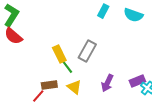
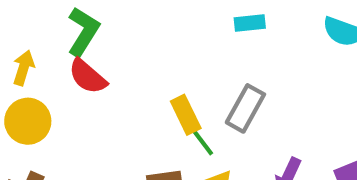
cyan rectangle: (103, 11) -> (250, 23), moved, turned 56

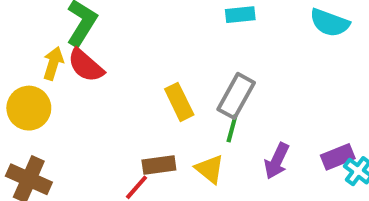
yellow arrow: (24, 68) -> (53, 63), moved
green line: (203, 143) -> (232, 128), moved, turned 52

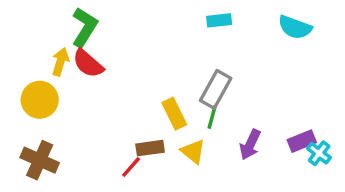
yellow rectangle: (179, 102) -> (174, 114), moved

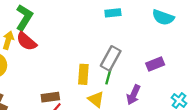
yellow rectangle: (174, 114) -> (83, 74), turned 30
purple rectangle: (302, 141) -> (155, 64), moved
brown rectangle: (150, 148) -> (50, 97), moved

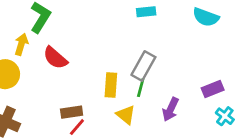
red semicircle: (26, 41) -> (55, 58), moved
purple rectangle: (155, 64) -> (213, 89), moved

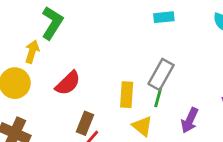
red semicircle: (55, 58) -> (68, 83), moved, turned -85
brown rectangle: (72, 112) -> (85, 123), turned -60

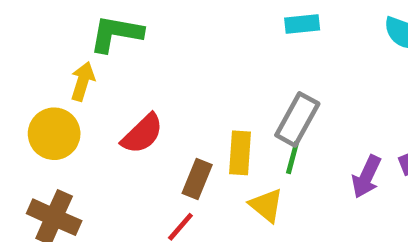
green L-shape: (52, 23) -> (116, 34), turned -112
purple arrow: (190, 120) -> (366, 177), moved
brown rectangle: (85, 123) -> (197, 179), moved

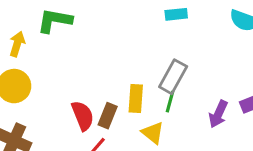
yellow arrow: (83, 81) -> (17, 44), moved
red semicircle: (142, 134) -> (83, 116), moved, turned -68

